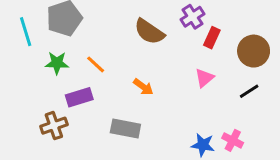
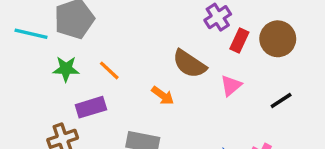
cyan line: (26, 32) -> (31, 34), turned -60
brown semicircle: (149, 32) -> (189, 64), moved
brown circle: (254, 51) -> (278, 39), moved

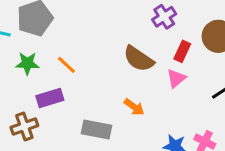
red rectangle: (239, 40) -> (182, 51), moved
orange arrow: (163, 95) -> (134, 107), moved

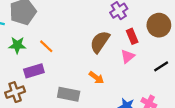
red rectangle: (182, 51) -> (132, 36), turned -48
brown semicircle: (139, 59) -> (100, 42), turned 90

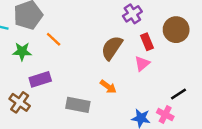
orange line: (46, 46) -> (54, 39), moved
black line: (161, 66) -> (179, 94), moved
brown cross: (15, 92) -> (20, 102), turned -36

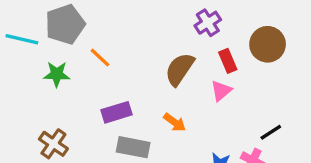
purple rectangle: (40, 79) -> (116, 112), moved

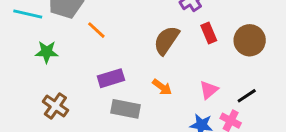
brown circle: (268, 44) -> (250, 40), moved
green star: (57, 74) -> (47, 52), moved
pink triangle: (221, 91) -> (209, 90), moved

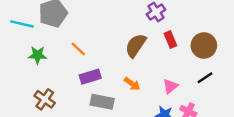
orange line: (96, 30) -> (78, 49), moved
black line: (247, 96) -> (205, 78), moved

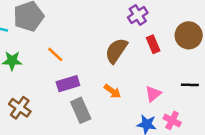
brown circle: (204, 45) -> (189, 35), moved
black line: (205, 78) -> (190, 85), turned 35
gray rectangle: (102, 102) -> (81, 110), turned 55

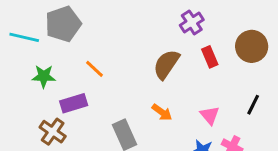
purple rectangle: (68, 84) -> (74, 103), moved
black line: (190, 85) -> (253, 105), turned -66
pink triangle: (153, 94) -> (210, 115), turned -30

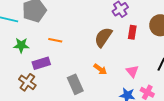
red rectangle: (210, 57) -> (132, 32), turned 32
orange line: (95, 69) -> (55, 40), turned -32

